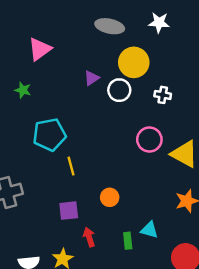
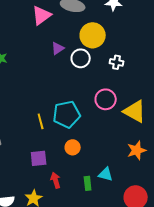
pink triangle: (40, 49) -> (42, 15), moved
cyan pentagon: (49, 135) -> (67, 114), moved

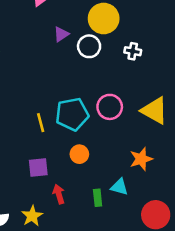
pink circle: (106, 99) -> (110, 107), moved
orange star: (137, 150) -> (141, 159), moved

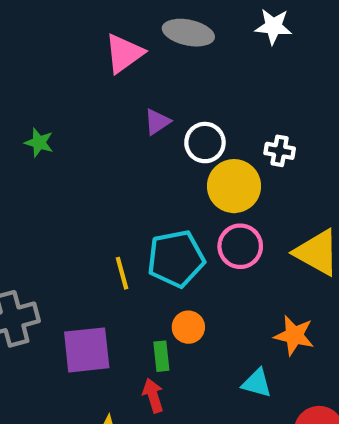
yellow circle: (104, 18) -> (234, 186), moved
orange star: (141, 159) -> (294, 335), turned 30
purple square: (38, 167) -> (87, 350), moved, size x1.4
green rectangle: (98, 198) -> (161, 356), moved

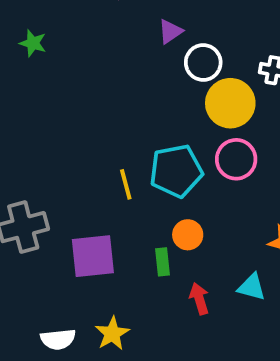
purple triangle: (157, 122) -> (170, 32), moved
green star: (39, 143) -> (33, 43), moved
red arrow: (153, 396) -> (199, 299), moved

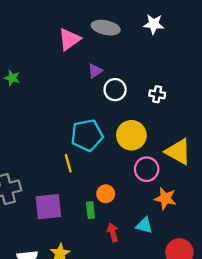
yellow circle: (230, 103) -> (131, 135), moved
pink circle: (236, 159) -> (147, 169), moved
cyan pentagon: (176, 171) -> (87, 135), moved

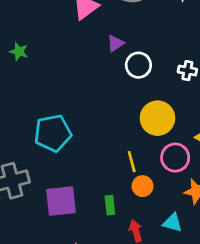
cyan pentagon: (87, 135) -> (53, 133), moved
yellow line: (68, 163) -> (132, 162), moved
orange circle: (106, 194) -> (143, 186), moved

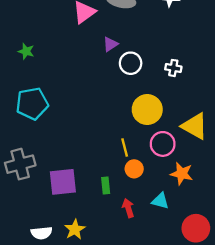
cyan pentagon: (53, 133) -> (32, 104), moved

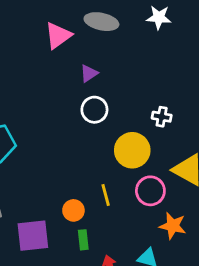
white circle: (131, 63) -> (94, 110), moved
white cross: (173, 68) -> (162, 117), moved
orange circle: (134, 169) -> (73, 210), moved

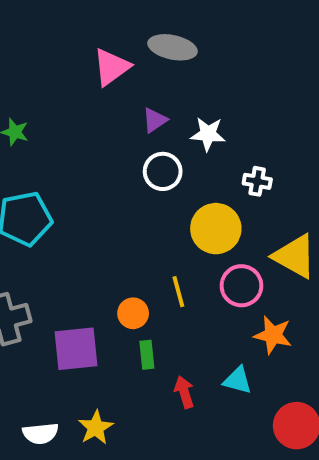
white star: (159, 17) -> (208, 134), moved

